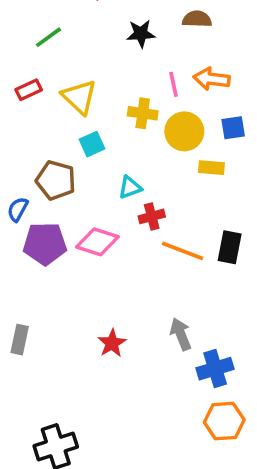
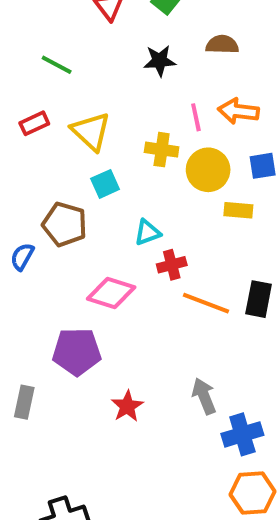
green line: (49, 37) -> (57, 65), turned 64
purple pentagon: (45, 244) -> (77, 352), moved

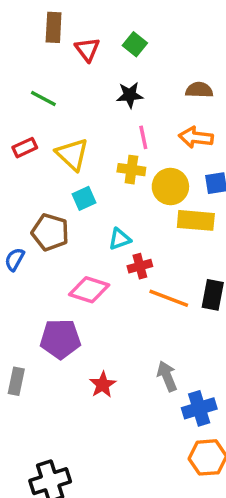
brown semicircle: (222, 45) -> (199, 90), moved
pink line: (196, 117) -> (143, 137), moved
yellow rectangle: (238, 210) -> (196, 220), size x1.5

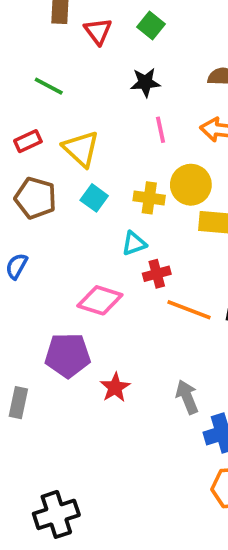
yellow cross: (131, 170) -> (149, 198), moved
cyan square: (84, 198) -> (94, 198), turned -30
brown pentagon: (50, 232) -> (35, 198), moved
red star: (103, 385) -> (115, 387), moved

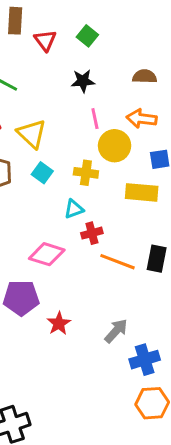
yellow circle: (191, 185) -> (115, 146), moved
gray arrow: (187, 397) -> (116, 331), turned 64

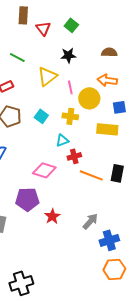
pink line: (95, 119) -> (70, 87), moved
yellow triangle: (32, 134) -> (47, 76), moved, turned 40

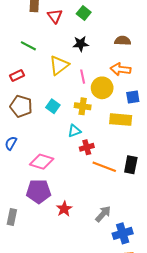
pink diamond: (44, 170) -> (42, 162), moved

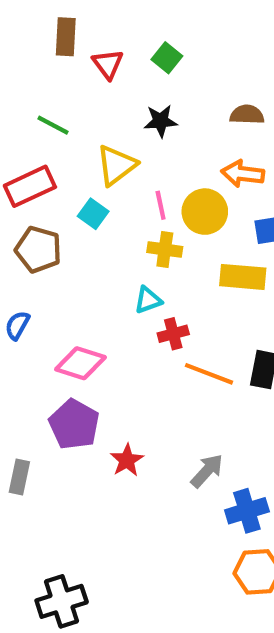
red rectangle: (17, 76) -> (30, 186), size x1.6
pink line: (83, 77) -> (161, 205), moved
cyan square: (53, 106) -> (93, 214), moved
purple pentagon: (39, 191) -> (74, 424), turned 30

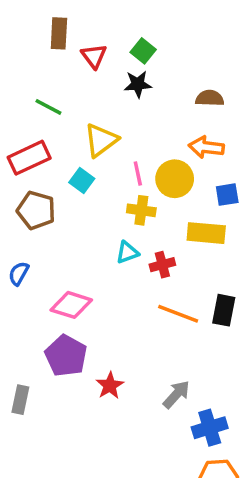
black star: (161, 121) -> (138, 84), moved
red cross: (173, 334) -> (162, 265), moved

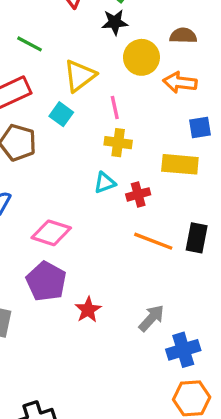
yellow circle: (175, 179) -> (141, 57), moved

